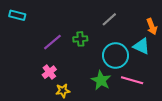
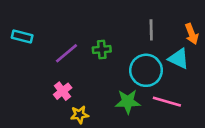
cyan rectangle: (17, 15) -> (22, 36), moved
gray line: (109, 19) -> (151, 30), moved, turned -49
green star: (101, 80) -> (128, 102), turned -30

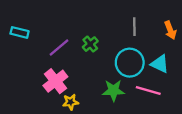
green cross: (102, 49) -> (90, 44), turned -35
cyan triangle: (179, 59) -> (160, 64), moved
pink cross: (63, 91) -> (55, 81), size x1.5

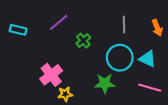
purple line: (59, 48) -> (59, 22), moved
pink line: (148, 90) -> (150, 88), moved

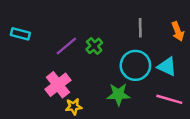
purple line: (59, 22) -> (66, 46), moved

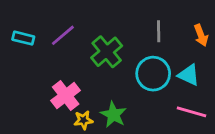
purple line: (66, 46) -> (63, 35), moved
green cross: (94, 46) -> (107, 52), size x1.6
green star: (118, 94) -> (113, 115), moved, turned 30

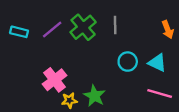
gray line: (159, 31) -> (115, 25), moved
green cross: (107, 52) -> (83, 27), moved
cyan circle: (153, 74) -> (128, 62), size x0.7

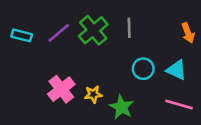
green star: (94, 96) -> (121, 107), moved
yellow star: (69, 100) -> (93, 94), moved

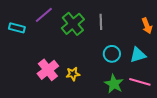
purple line: (59, 33) -> (44, 15), moved
cyan triangle: (176, 70) -> (138, 55), turned -42
green star: (121, 107) -> (114, 84), moved

